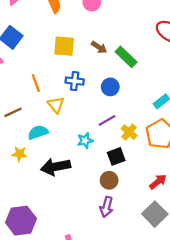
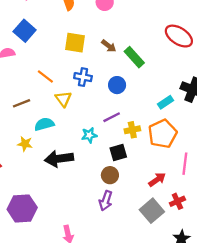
orange line: (36, 83) -> (45, 76), turned -36
yellow cross: (129, 132) -> (132, 130), turned 35

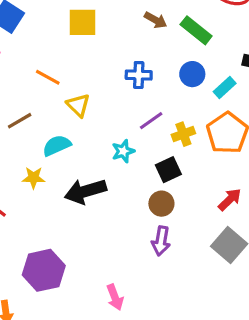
brown arrow: (109, 46) -> (156, 20), moved
green rectangle: (134, 57) -> (196, 30), moved
blue cross: (83, 77) -> (139, 75), moved
blue circle: (117, 85) -> (192, 74), moved

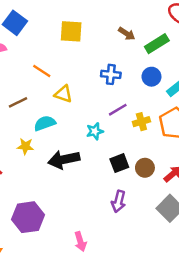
green rectangle: (196, 30) -> (157, 44), turned -75
yellow triangle: (78, 105) -> (63, 94), turned -30
black square: (168, 170) -> (119, 163), moved
brown circle: (161, 204) -> (145, 168), moved

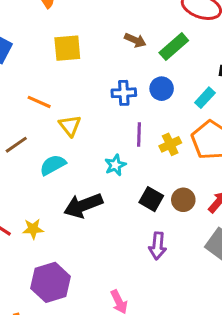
blue circle: (151, 77) -> (162, 89), moved
yellow triangle: (63, 94) -> (70, 126), turned 42
purple line: (118, 110) -> (139, 134), turned -48
yellow star: (25, 146) -> (33, 229), moved
black square: (119, 163) -> (151, 199), turned -30

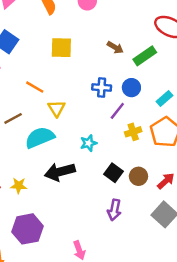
purple line: (139, 134) -> (117, 111), moved, turned 30
cyan semicircle: (53, 165) -> (40, 137), size x1.4

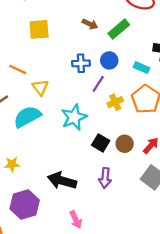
cyan rectangle: (164, 99) -> (142, 68), turned 70
cyan star: (88, 143) -> (74, 117), size x1.6
black arrow: (60, 172) -> (62, 181), moved, turned 36

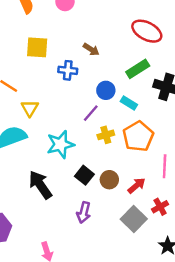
green rectangle: (119, 29) -> (138, 69), moved
blue cross: (81, 63) -> (68, 70), moved
cyan rectangle: (142, 68) -> (129, 103), moved
black arrow: (62, 181) -> (40, 185), moved, turned 32

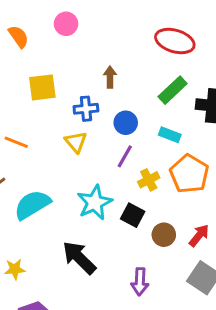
brown arrow: (91, 49) -> (110, 77), turned -112
blue circle: (106, 90) -> (126, 123), moved
yellow triangle: (30, 108) -> (76, 142), moved
black square: (84, 175) -> (133, 215), moved

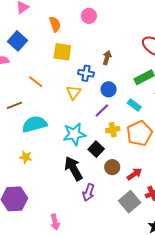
orange semicircle: (19, 37) -> (55, 24), moved
black arrow: (79, 258) -> (73, 168), moved
yellow star: (15, 269) -> (26, 157), moved

